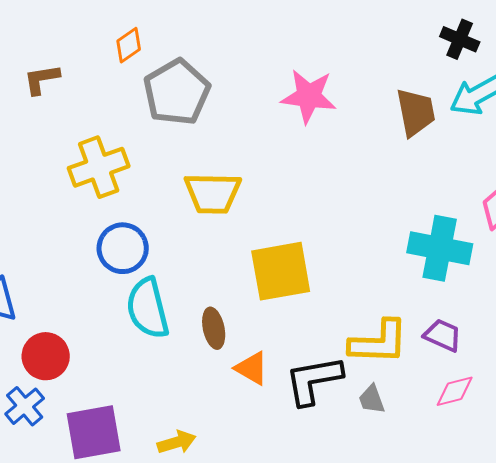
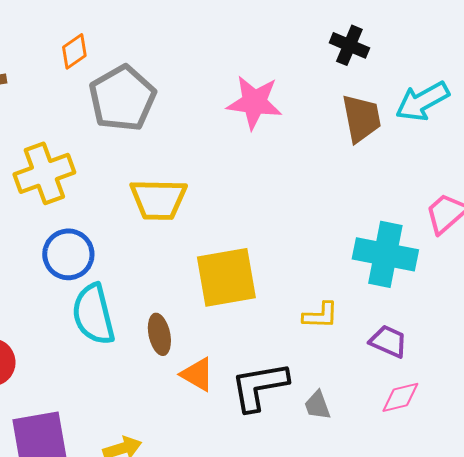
black cross: (460, 39) -> (349, 45), moved
yellow L-shape: (379, 342) -> (320, 315), moved, size x0.6

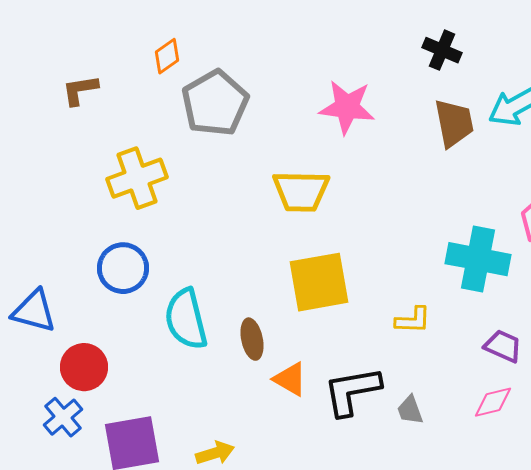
yellow trapezoid: (158, 199) -> (301, 191), moved
blue circle: (68, 254) -> (123, 268), moved
purple trapezoid: (388, 341) -> (503, 346), moved

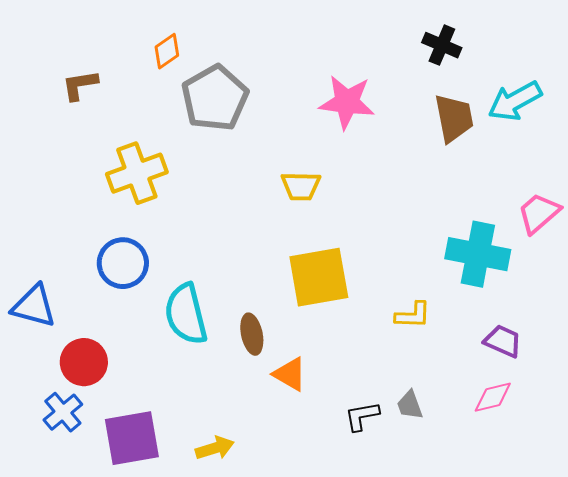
yellow trapezoid: (301, 191) -> (301, 186), size x0.7
black L-shape: (352, 391) -> (362, 416), moved, size x0.6

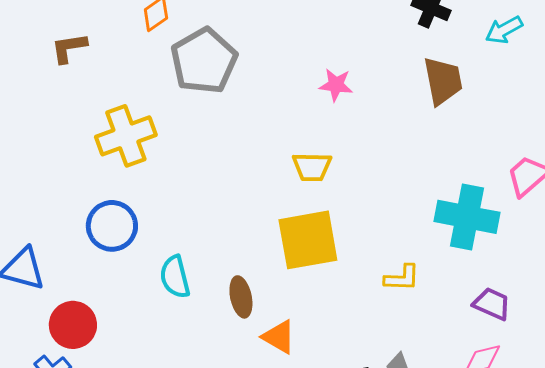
cyan arrow: (515, 101) -> (504, 30), moved, size x0.7
pink star: (347, 102) -> (336, 85), moved, size x0.6
yellow trapezoid: (301, 186) -> (312, 167), moved
cyan semicircle: (186, 314) -> (175, 277), size x0.7

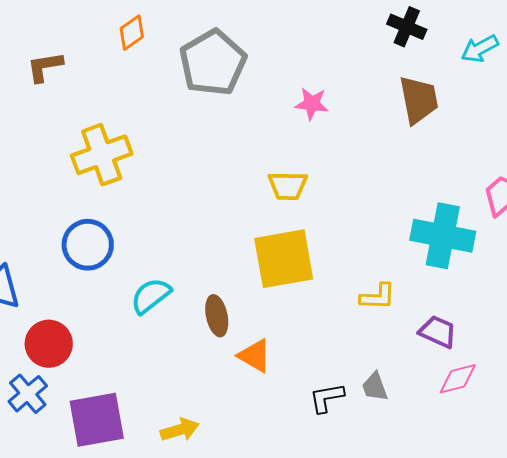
gray pentagon: (204, 61) -> (213, 63), moved
cyan semicircle: (175, 277) -> (151, 296), turned 66
purple trapezoid: (492, 304) -> (438, 332), moved

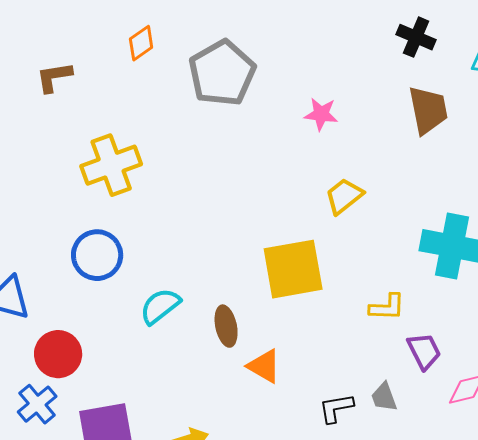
yellow trapezoid: (288, 186) -> (344, 196), moved, turned 141
purple trapezoid: (438, 332) -> (424, 351), moved, turned 39

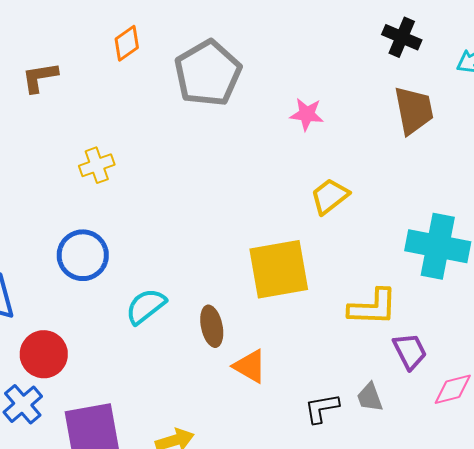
yellow cross: (111, 165) -> (97, 165), size x0.6
yellow L-shape: (387, 307) -> (373, 307), size x1.4

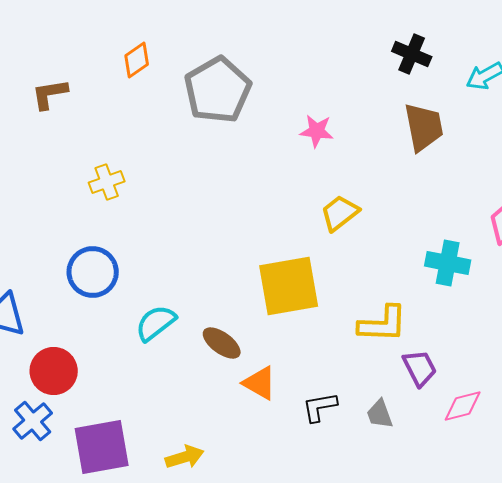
cyan cross: (438, 246) -> (448, 263), size x0.7
brown ellipse: (212, 326) -> (222, 343), turned -42
black L-shape: (322, 408) -> (320, 407), moved

